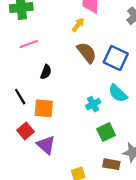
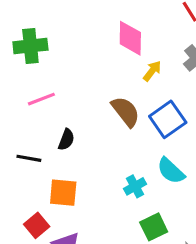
yellow arrow: (78, 25) -> (152, 71), moved
blue square: (116, 58) -> (168, 119), turned 30
black line: (20, 97) -> (29, 158), moved, turned -49

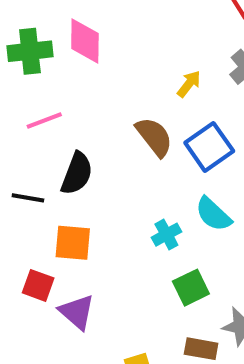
pink diamond: (130, 38) -> (85, 41), moved
black semicircle: (66, 140) -> (77, 173), size x1.5
red square: (37, 225) -> (38, 285), turned -30

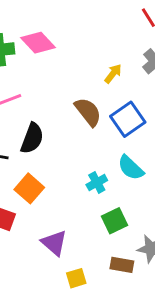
pink diamond: (85, 41) -> (38, 43), turned -44
orange square: (73, 243) -> (29, 188), turned 36
purple triangle: (77, 312) -> (54, 243), moved

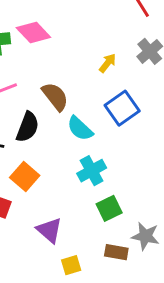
brown semicircle: (88, 112) -> (55, 96), moved
cyan semicircle: (131, 168) -> (80, 128), moved
cyan cross: (97, 182) -> (92, 171), size x1.4

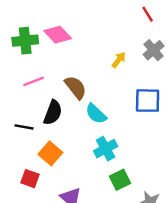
blue square: (122, 108) -> (148, 101), moved, turned 36

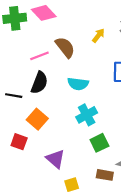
pink line: (34, 81) -> (39, 56), moved
brown semicircle: (76, 87) -> (65, 47), moved
cyan semicircle: (96, 114) -> (78, 84), turned -36

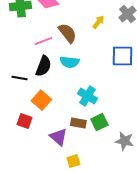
cyan semicircle: (78, 84) -> (69, 62), moved
cyan cross: (87, 115) -> (87, 96), turned -30
brown rectangle: (105, 175) -> (78, 123), moved

